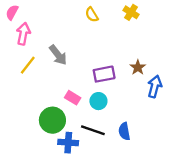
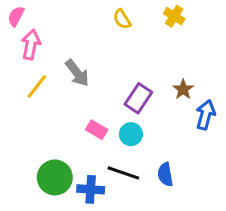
purple rectangle: (104, 74) -> (138, 98), turned -45
green circle: (52, 120) -> (55, 177), moved

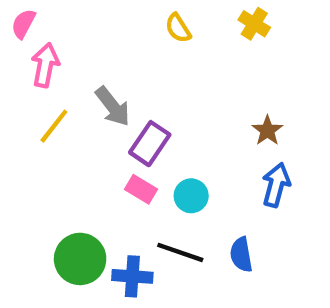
purple rectangle: (138, 98) -> (150, 144), moved
blue arrow: (206, 115) -> (276, 185), moved

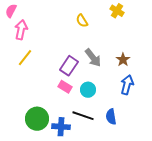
yellow semicircle: (178, 28) -> (82, 21), moved
gray arrow: (113, 107) -> (93, 58), moved

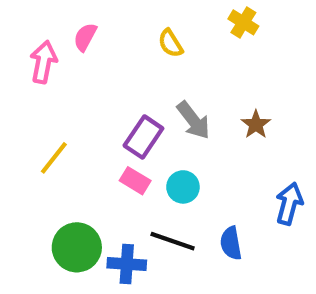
pink semicircle: (11, 11) -> (85, 37), moved
yellow line: (25, 58) -> (54, 158), moved
blue arrow: (127, 85) -> (289, 204), moved

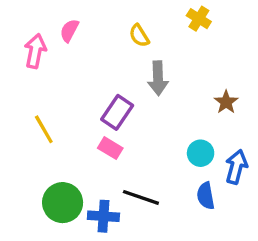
gray arrow: (193, 120) -> (158, 78), moved, turned 36
brown star: (256, 124) -> (226, 102), moved
yellow line: (54, 158) -> (44, 129), turned -68
cyan circle: (183, 187) -> (201, 153), moved
blue semicircle: (231, 243) -> (206, 196), moved

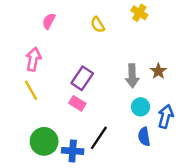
pink arrow: (35, 51) -> (33, 59), moved
gray arrow: (158, 78) -> (132, 76), moved
black line: (141, 197) -> (99, 138), turned -75

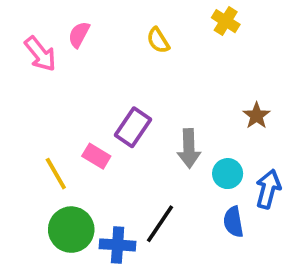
pink arrow: (33, 59) -> (40, 54), moved, turned 130
gray arrow: (132, 76) -> (189, 148), moved
yellow line: (31, 90) -> (56, 174), moved
pink rectangle: (77, 103) -> (96, 156), moved

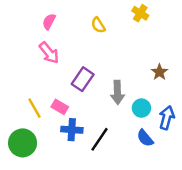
pink arrow: (40, 54) -> (49, 53), moved
pink rectangle: (96, 156) -> (60, 107), moved
blue semicircle: (233, 222) -> (145, 138), turned -30
green circle: (71, 230) -> (23, 143), moved
blue cross: (118, 245) -> (72, 130), moved

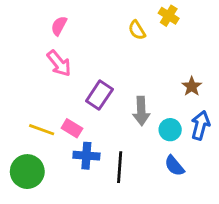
yellow semicircle: (98, 25) -> (137, 30), moved
yellow line: (35, 108) -> (42, 130), turned -40
blue arrow: (167, 118) -> (200, 125), moved
black line: (99, 139) -> (120, 167), turned -30

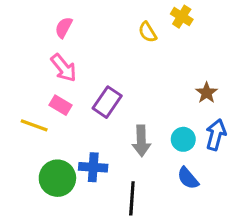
gray arrow: (141, 111) -> (141, 141), moved
pink rectangle: (72, 128) -> (61, 105), moved
yellow line: (42, 130) -> (34, 125), moved
black line: (120, 167) -> (132, 198), moved
green circle: (27, 172) -> (57, 178), moved

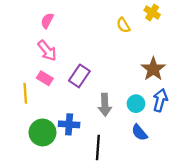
yellow cross: (182, 17) -> (152, 12), moved
yellow semicircle: (148, 32) -> (123, 25), moved
brown star: (207, 93) -> (153, 69), size x1.5
yellow line: (34, 125) -> (25, 93), turned 66

